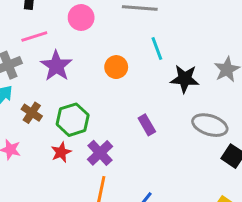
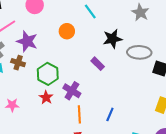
black star: (185, 79) -> (112, 39), moved
brown cross: (32, 113) -> (18, 63), moved

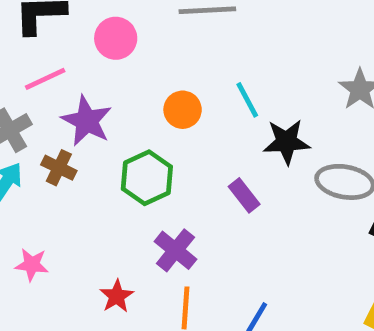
cyan line: (90, 12) -> (247, 100), moved
green hexagon: (48, 74) -> (147, 178), moved
red star: (46, 97) -> (117, 296), moved

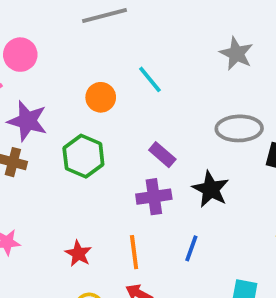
pink circle: (116, 38) -> (20, 55), moved
black star: (287, 142) -> (211, 189), moved, turned -30
purple cross: (175, 250) -> (154, 197), moved, turned -36

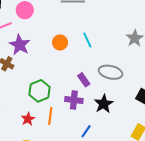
gray ellipse: (239, 128) -> (111, 72), moved
green hexagon: (83, 156) -> (40, 91), moved
orange line: (134, 252) -> (50, 116), moved

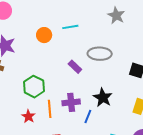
cyan line: (87, 40) -> (70, 27), turned -63
purple cross: (74, 100) -> (71, 102), moved
black star: (104, 104) -> (103, 98), moved

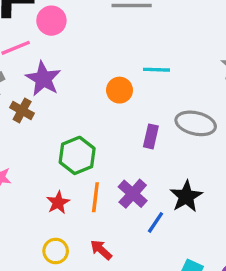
orange circle: (44, 35) -> (120, 90), moved
purple rectangle: (75, 67) -> (151, 136), turned 48
purple cross: (71, 102) -> (133, 194), turned 36

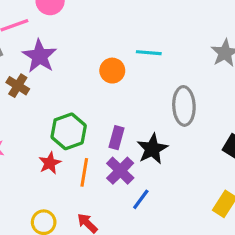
gray ellipse: (196, 123) -> (184, 106), turned 72
purple rectangle: (151, 136) -> (116, 138), moved
black star: (186, 196) -> (152, 149), moved
red star: (58, 203) -> (50, 163), moved

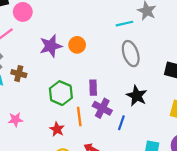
cyan line: (149, 53) -> (125, 24), moved
purple star: (40, 56) -> (51, 46), moved, turned -30
black star: (152, 149) -> (137, 96), moved
red star: (50, 163) -> (57, 129), moved

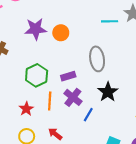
gray ellipse: (131, 54) -> (97, 59), moved
purple rectangle: (93, 88) -> (68, 76), turned 64

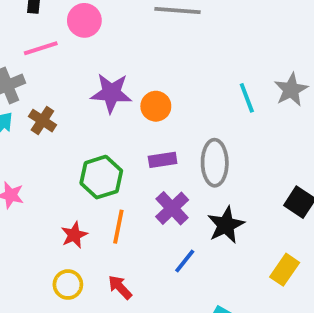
cyan line: (110, 21) -> (247, 98), turned 63
purple rectangle: (68, 76) -> (163, 160), moved
purple cross: (73, 97) -> (172, 208), moved

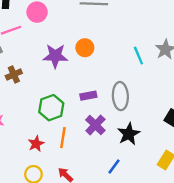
orange circle: (156, 106) -> (85, 48), moved
brown cross: (42, 121) -> (14, 74), turned 35
blue line: (185, 261) -> (114, 167), moved

